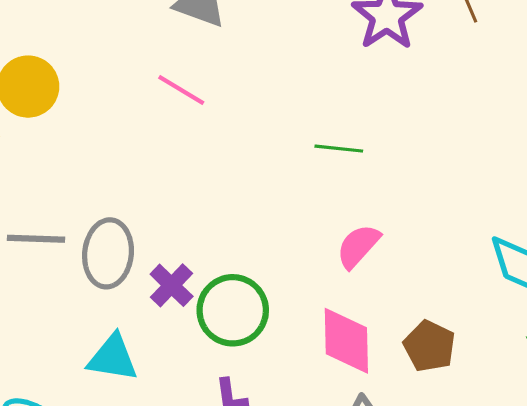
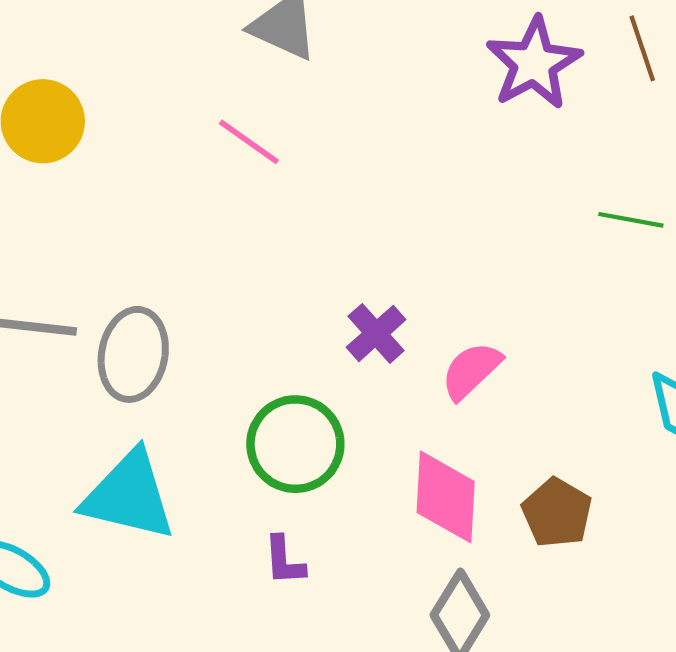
green line: (339, 149) -> (631, 220), moved
purple cross: (172, 285) -> (376, 333), moved
cyan triangle: (113, 358) -> (129, 496), size x1.4

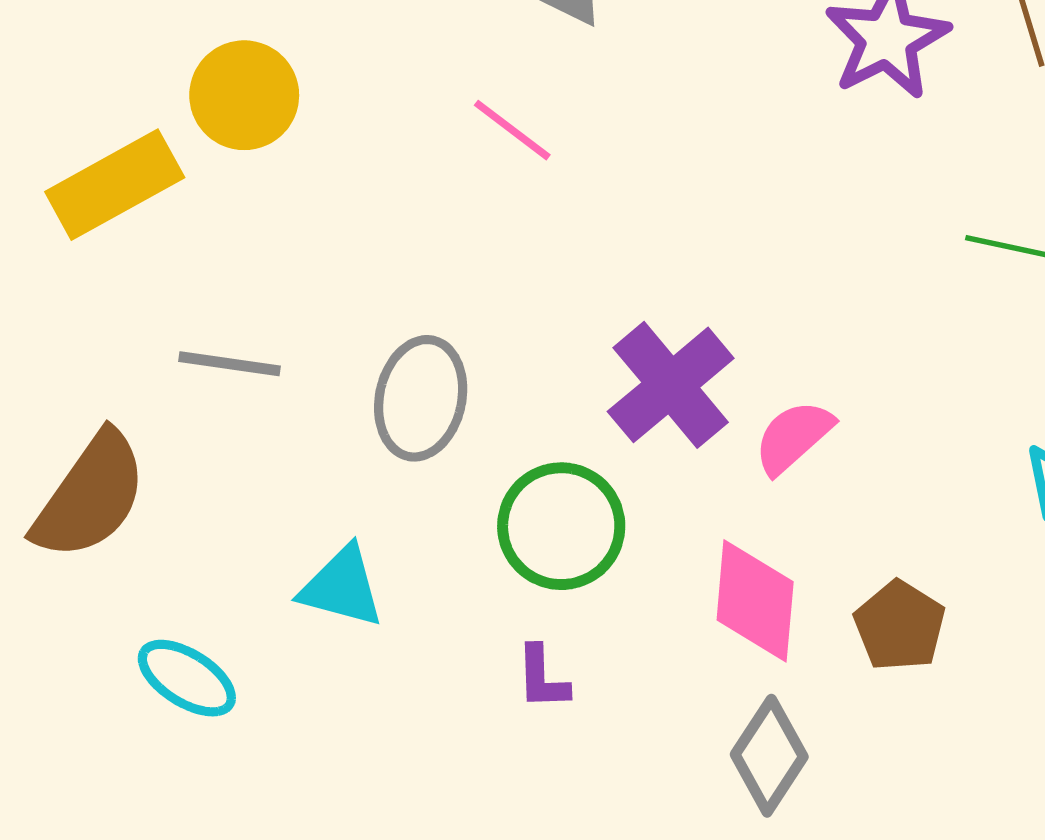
purple cross: (376, 333) -> (671, 385), size x1.6
gray ellipse: (133, 354) -> (421, 398), moved
cyan triangle: (129, 496) -> (342, 587), size x0.7

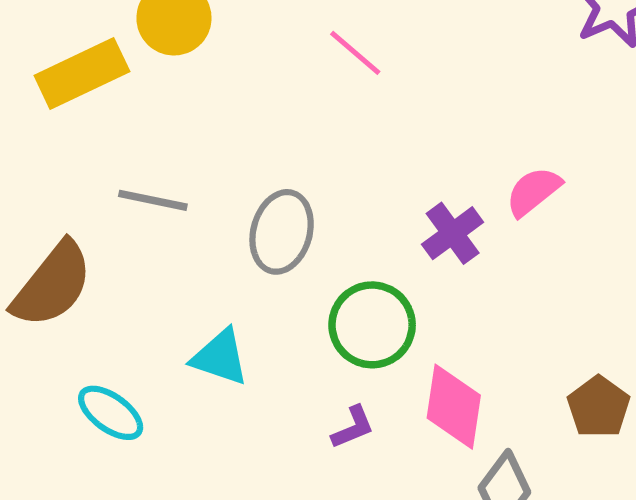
purple cross: (671, 385) -> (453, 233), size x0.7
pink semicircle: (793, 437) -> (533, 191), moved
pink diamond: (755, 601) -> (454, 407), moved
purple L-shape: (542, 678) -> (353, 427), turned -114

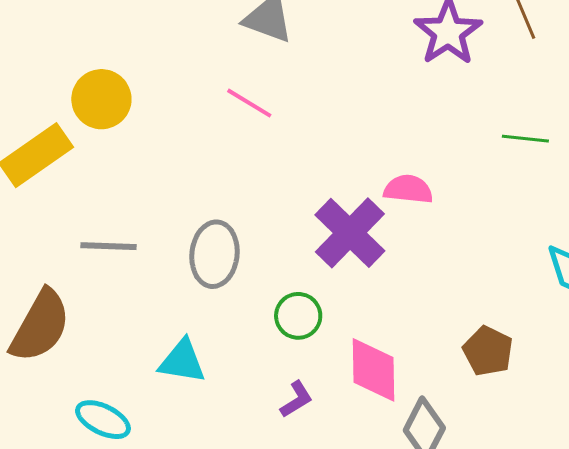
pink semicircle: (533, 191) -> (408, 189), turned 54
purple cross: (453, 233) -> (350, 233), size x1.5
green circle: (372, 325) -> (298, 316), size x0.7

